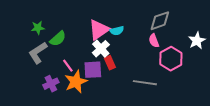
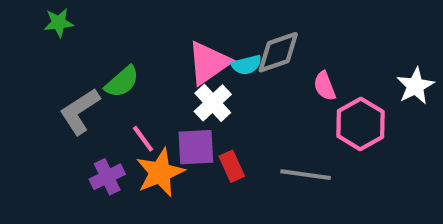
gray diamond: (160, 21) -> (278, 52), moved
green star: (38, 28) -> (59, 23), moved
red rectangle: (110, 63) -> (232, 166), moved

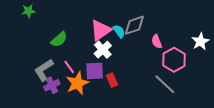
cyan semicircle: (247, 65) -> (119, 31), turned -112
gray L-shape: (80, 111) -> (44, 70), moved
gray line: (306, 175) -> (165, 84), moved, turned 35

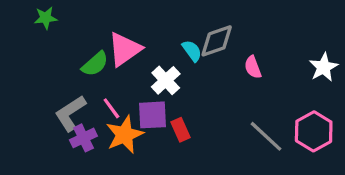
pink triangle: (101, 30) -> (125, 49), moved
pink hexagon: (174, 60) -> (314, 131), moved

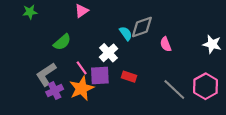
pink triangle: (125, 49) -> (82, 11), moved, size x0.6
white star: (324, 67) -> (212, 44), turned -30
pink line: (111, 108) -> (82, 68), moved
red rectangle: (180, 130) -> (129, 77), moved, turned -48

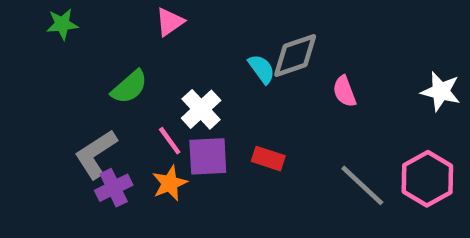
white cross: (109, 53) -> (201, 109), moved
orange star: (82, 88) -> (170, 183), size x0.7

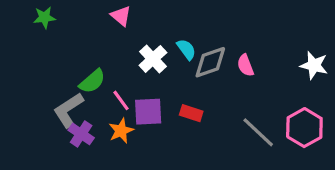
pink triangle: (170, 22) -> (121, 16), turned -45
gray diamond: (295, 56) -> (210, 62), moved
green semicircle: (129, 87) -> (92, 81), moved
white cross: (201, 109) -> (153, 59), moved
purple cross: (114, 188) -> (81, 134), turned -30

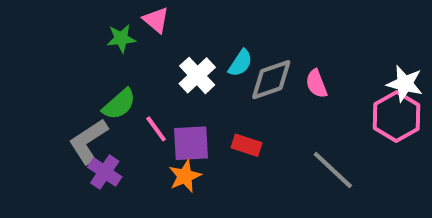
green star: (44, 17) -> (121, 38), moved
cyan semicircle: (186, 49) -> (240, 63), turned 70
pink hexagon: (304, 128) -> (397, 117), moved
orange star: (121, 131) -> (185, 176), moved

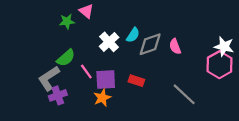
purple cross: (105, 172) -> (58, 95), turned 36

